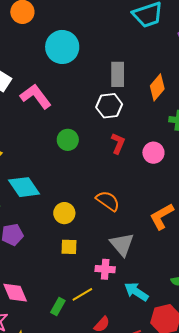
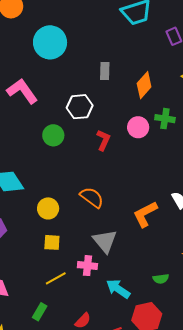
gray rectangle: (118, 74) -> (105, 71), size x0.7
white hexagon: (109, 106) -> (80, 107), moved
pink circle: (153, 153) -> (138, 127), moved
yellow line: (82, 294) -> (56, 278), moved
green rectangle: (58, 307) -> (40, 312), moved

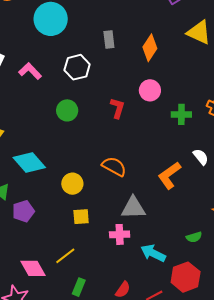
pink L-shape: (22, 91) -> (30, 71), size x0.7
white hexagon: (80, 107) -> (77, 67), moved
green cross: (165, 119) -> (181, 114), moved
gray triangle: (105, 241) -> (133, 208), turned -44
yellow line: (56, 278) -> (65, 256), moved

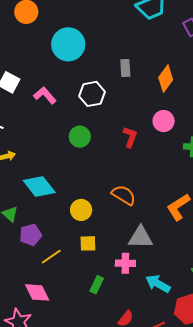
yellow line: (65, 256) -> (51, 257), moved
green rectangle: (79, 287) -> (97, 285), moved

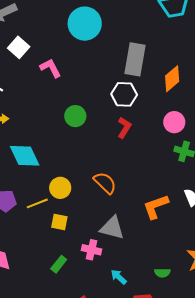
gray rectangle: (125, 68) -> (135, 59), size x1.8
white hexagon: (92, 94) -> (124, 94), moved
pink circle: (164, 121) -> (174, 122), moved
yellow line: (51, 257) -> (37, 203), moved
cyan arrow: (158, 284) -> (119, 277), size x0.7

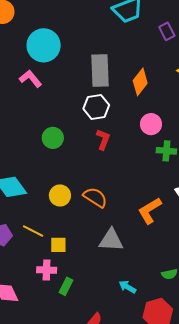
pink L-shape: (51, 68) -> (30, 79), moved
yellow circle: (60, 188) -> (60, 195), moved
yellow line: (37, 203) -> (33, 231), turned 60
pink cross: (92, 250) -> (47, 270), moved

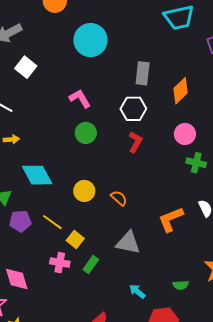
gray rectangle: (100, 70) -> (143, 73), size x0.7
pink L-shape: (30, 79) -> (80, 99), moved
orange semicircle: (95, 197) -> (119, 198), size x0.7
yellow square: (58, 245) -> (75, 240), turned 30
green rectangle: (66, 286) -> (91, 264), moved

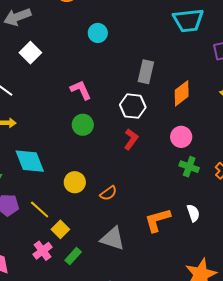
cyan circle: (90, 40) -> (98, 33), size x0.6
orange semicircle: (119, 198) -> (108, 193), turned 96
pink cross: (60, 263) -> (43, 251), turned 36

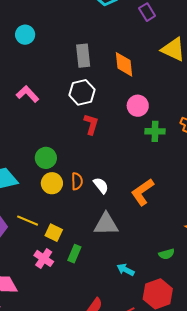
orange diamond: (182, 93) -> (124, 64), turned -40
green circle: (83, 125) -> (46, 158), moved
orange semicircle: (108, 193) -> (77, 181), moved, turned -36
white semicircle: (193, 213) -> (101, 186), moved

